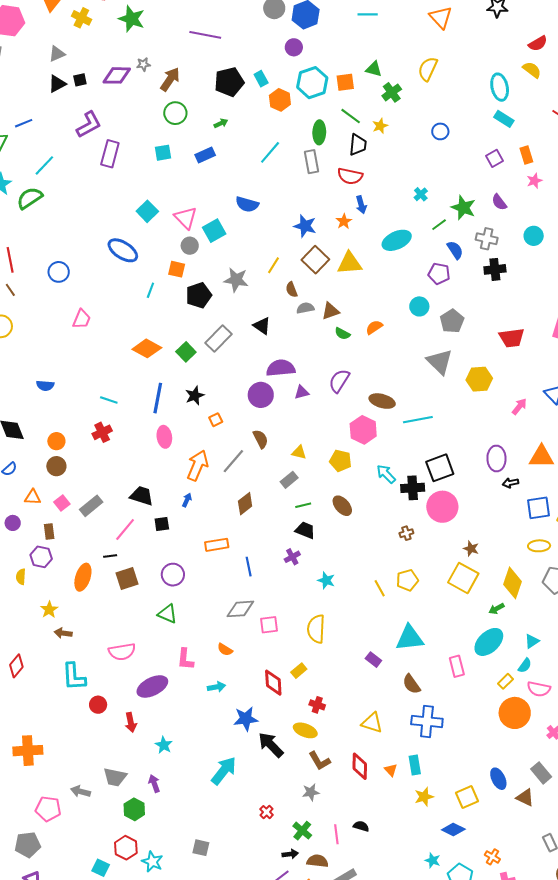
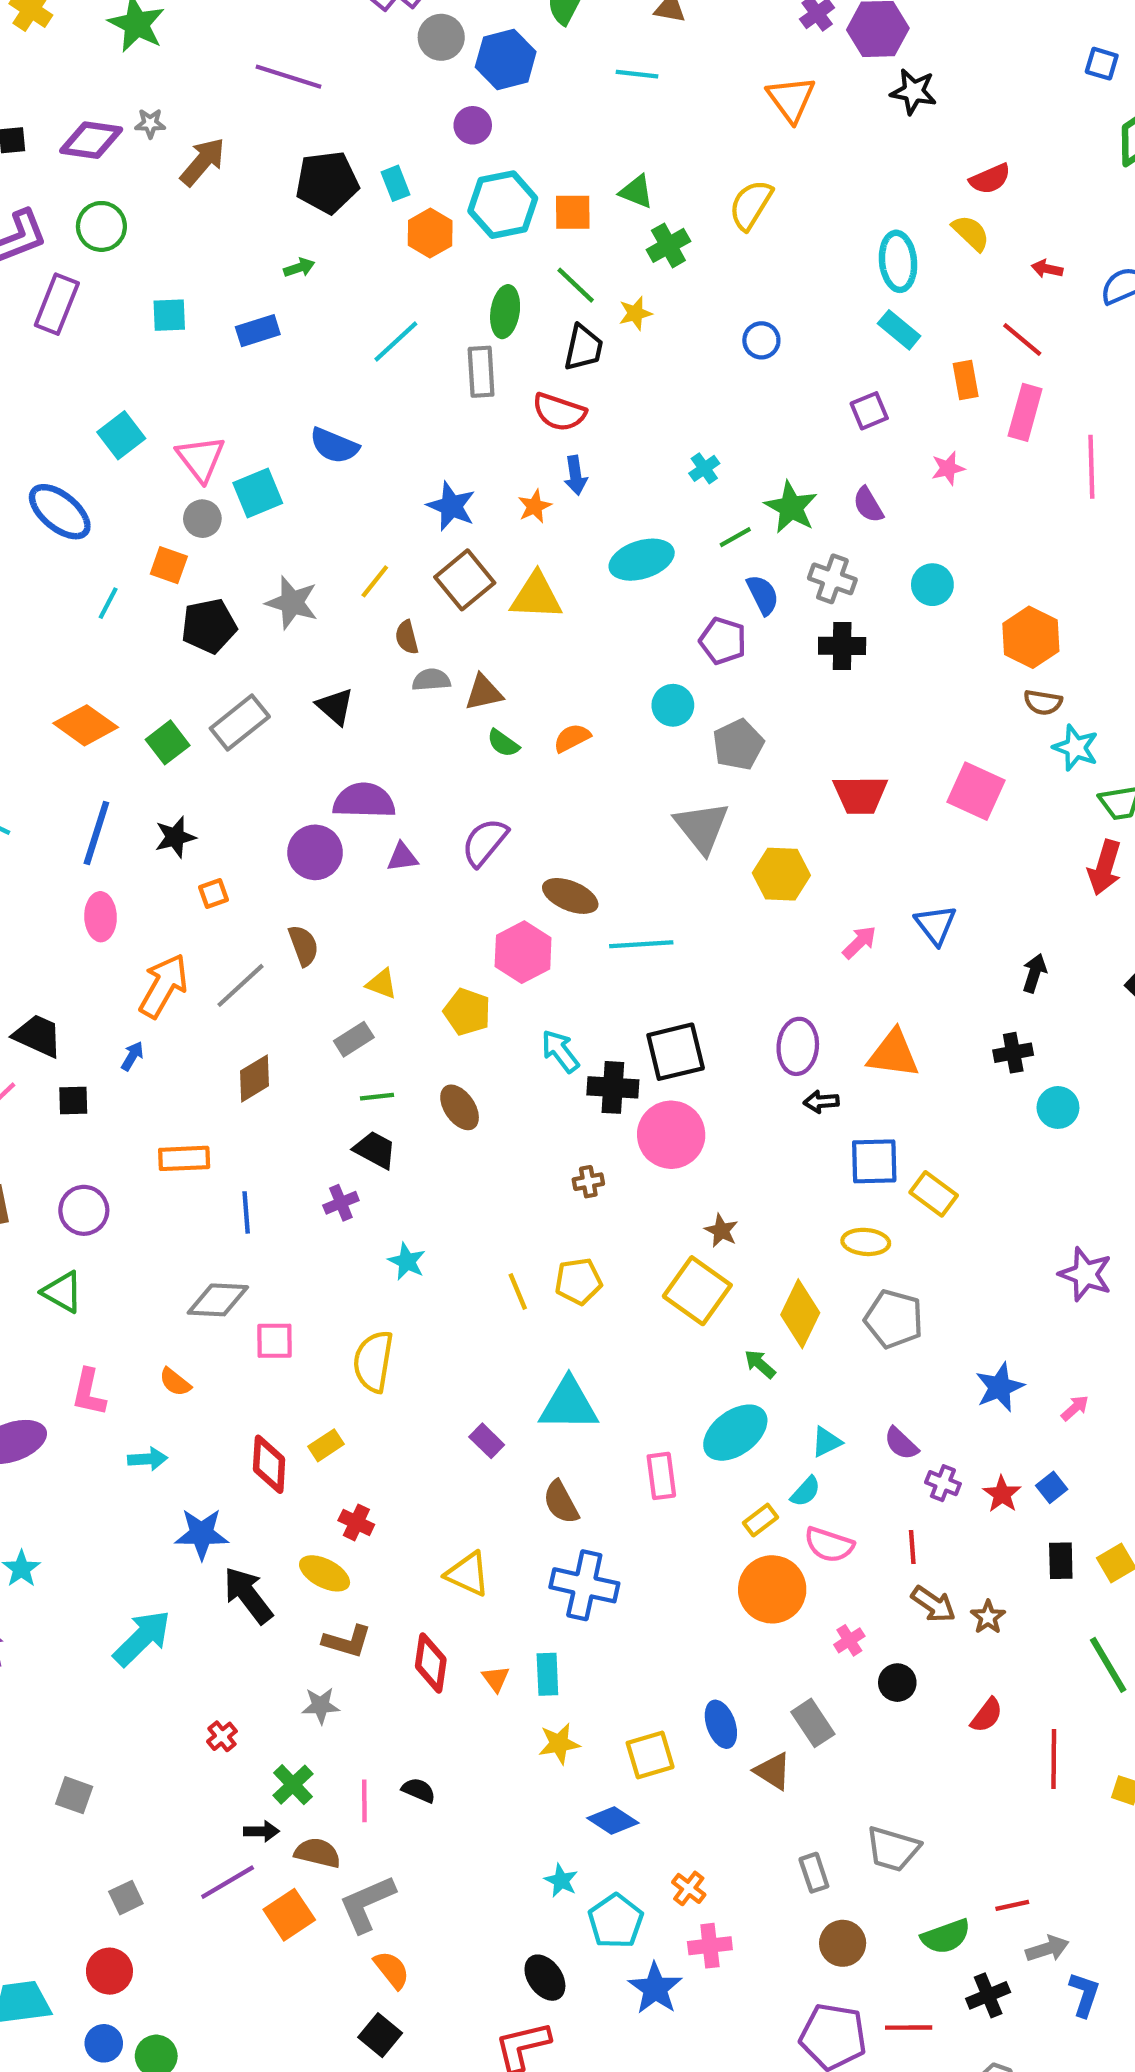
green circle: (175, 113) -> (101, 226), moved
orange rectangle: (526, 155) -> (966, 380), moved
green arrow: (497, 609) -> (760, 1364), turned 63
brown L-shape: (319, 761) -> (347, 1641), turned -50

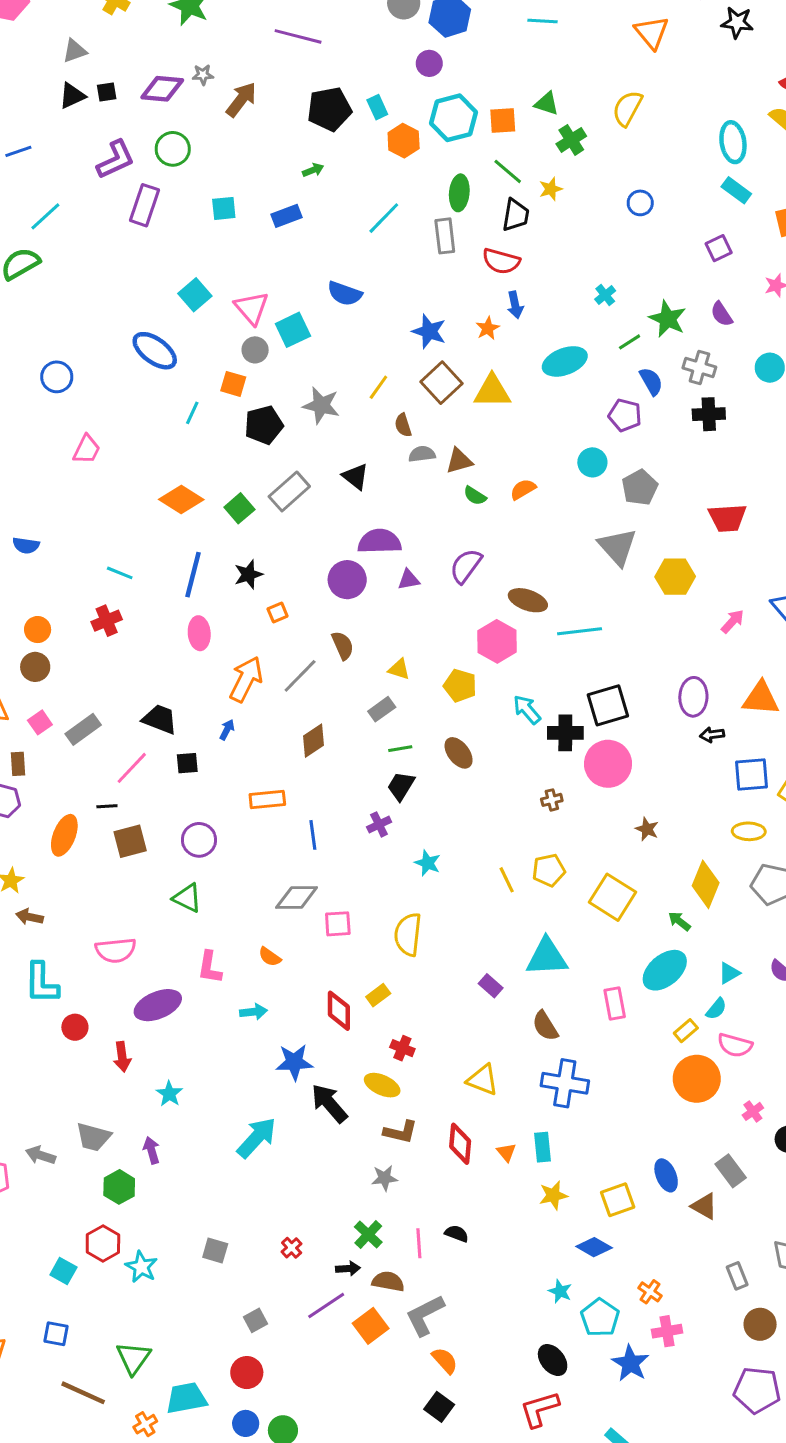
black trapezoid: (375, 1150) -> (401, 786), turned -84
yellow square: (697, 1291) -> (612, 897), moved
red cross: (222, 1736) -> (292, 1248), moved

